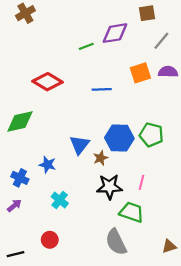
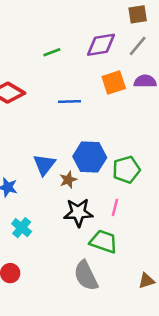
brown square: (147, 13) -> (138, 14), moved
purple diamond: (115, 33) -> (101, 45), moved
green pentagon: (151, 135) -> (126, 170), moved, turned -30

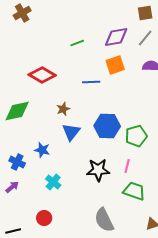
orange square: (114, 83) -> (115, 65), moved
brown star: (68, 180) -> (63, 109), moved
green trapezoid: (104, 242) -> (134, 191), moved

